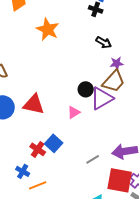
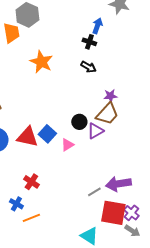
black arrow: (104, 42) -> (88, 67), moved
purple triangle: (102, 98) -> (95, 131), size x0.7
blue square: (54, 143) -> (47, 134), moved
gray line: (93, 159) -> (94, 192), moved

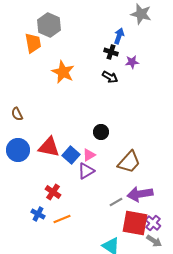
purple star: (110, 96) -> (132, 62), moved
brown trapezoid: (107, 114) -> (129, 162), moved
purple triangle: (95, 131) -> (86, 171), moved
blue square: (47, 134) -> (71, 155), moved
orange line: (31, 218) -> (62, 219), moved

